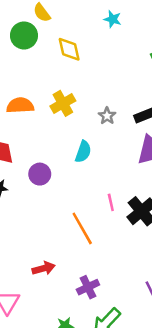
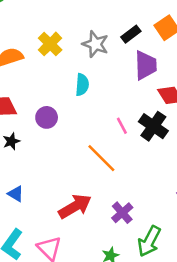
gray star: (107, 116) -> (95, 44), size x1.5
red arrow: (44, 268) -> (75, 206), size x1.5

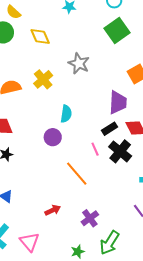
black rectangle: (131, 34) -> (110, 129), moved
gray star: (95, 44) -> (79, 63), moved
purple circle: (47, 117) -> (53, 137), moved
red arrow: (75, 206) -> (53, 210), size x0.6

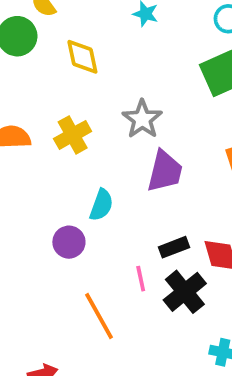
purple trapezoid: (118, 102) -> (165, 171), moved

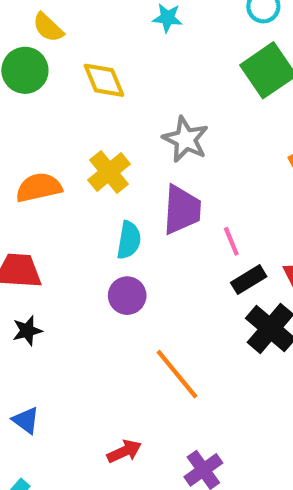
purple trapezoid: (165, 171) -> (182, 210), moved
cyan semicircle: (101, 205) -> (129, 240), moved
pink line: (141, 279) -> (231, 241), moved

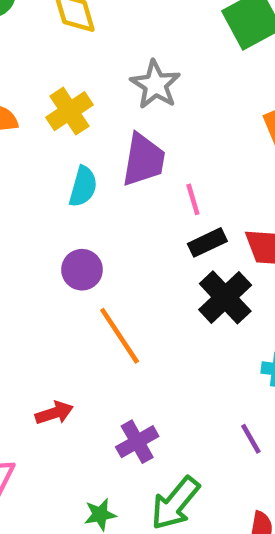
purple circle: (127, 296) -> (82, 270), moved

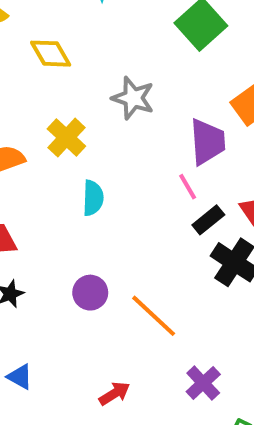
purple trapezoid: (143, 160) -> (207, 142), moved
purple circle: (82, 270) -> (90, 293), moved
purple cross: (137, 442) -> (203, 383), moved

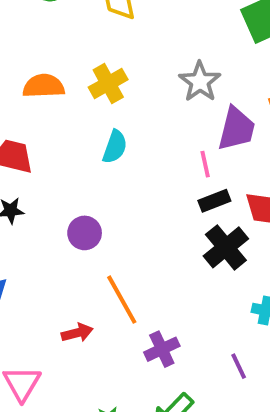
gray star: (133, 98) -> (200, 82), moved
orange line: (154, 316) -> (122, 300), moved

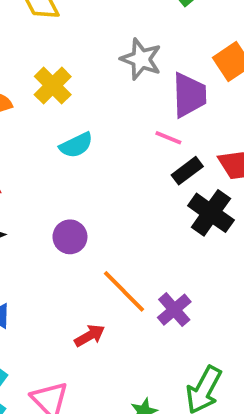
cyan semicircle: (115, 147) -> (76, 145), turned 60
pink line: (205, 164) -> (168, 138), turned -40
purple cross: (162, 349) -> (174, 310), moved

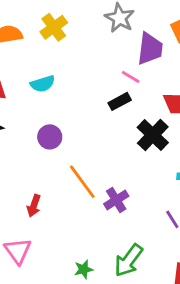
cyan semicircle: (76, 145) -> (43, 84), moved
black rectangle: (187, 171) -> (120, 101), moved
red arrow: (90, 336) -> (34, 206), moved, turned 130

